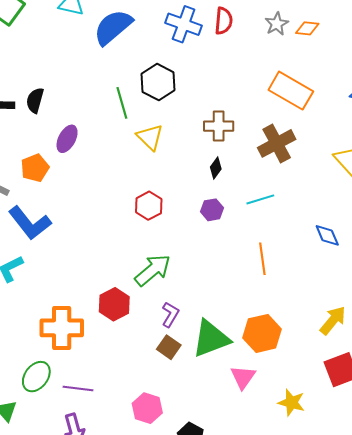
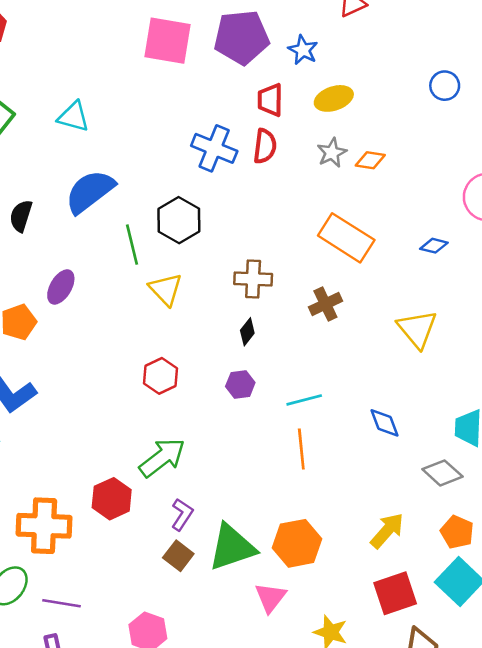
blue semicircle: (113, 27) -> (90, 192), moved
black semicircle: (35, 100) -> (21, 216), moved
brown cross: (277, 143) -> (325, 304), size x0.7
cyan line: (260, 199) -> (304, 400), moved

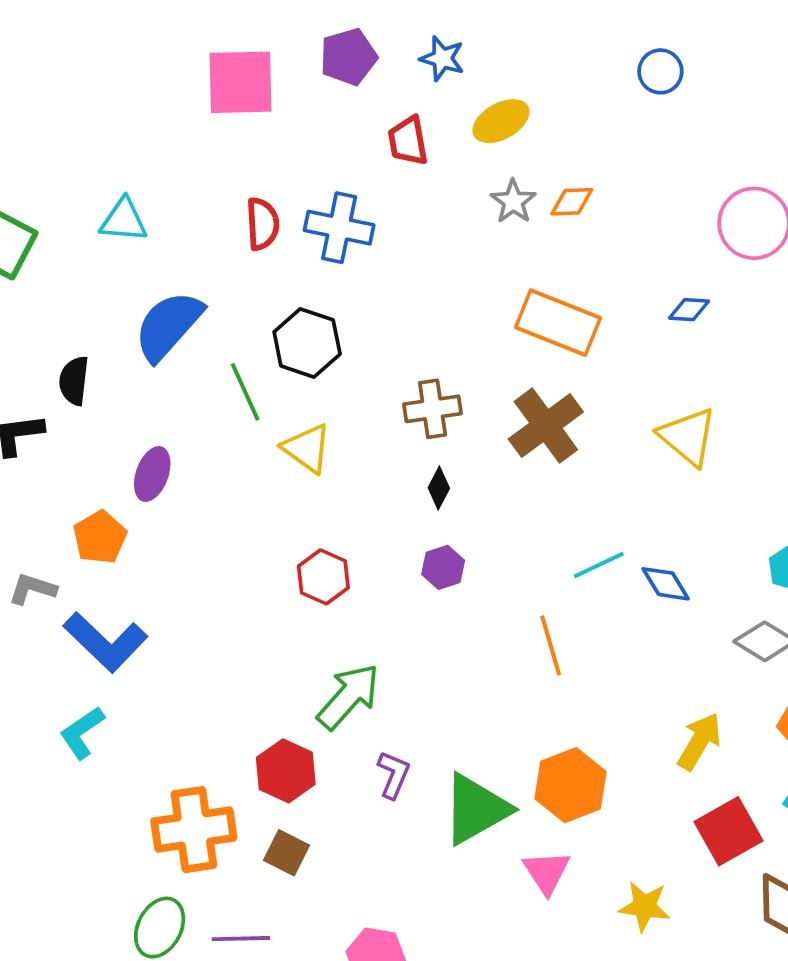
purple pentagon: (242, 37) -> (348, 57), size x0.7
red semicircle: (265, 146) -> (263, 224), moved
brown cross: (325, 304) -> (546, 426), size x1.5
cyan line: (304, 400) -> (599, 565), moved
brown square: (178, 556) -> (287, 853), moved

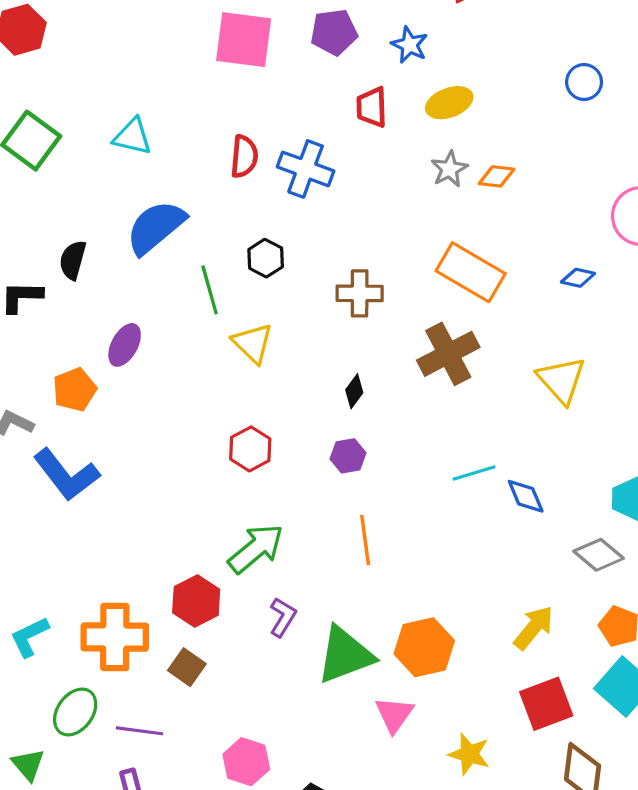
black hexagon: (307, 343) -> (266, 258), size x0.7
brown cross: (433, 409) -> (360, 293), moved
orange line: (551, 645) -> (365, 540), moved
cyan L-shape: (82, 733) -> (29, 637), moved

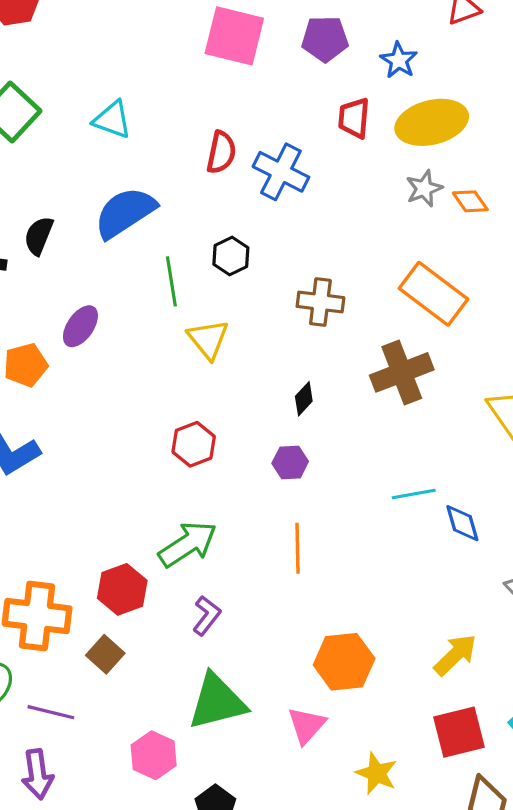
yellow ellipse: (449, 103) -> (432, 122), size x1.5
orange diamond: (497, 176) -> (470, 201), turned 42
green triangle: (345, 655) -> (217, 702), moved

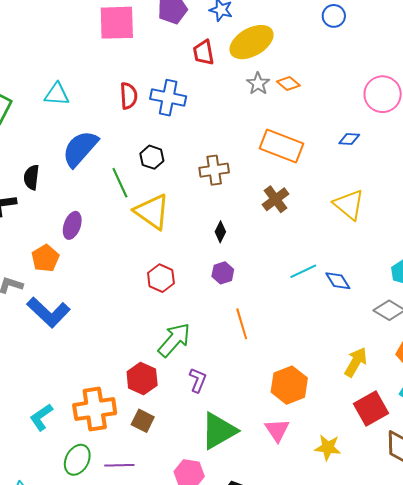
yellow triangle: (208, 339) -> (152, 212), size x1.4
brown cross: (402, 372) -> (276, 199), size x0.7

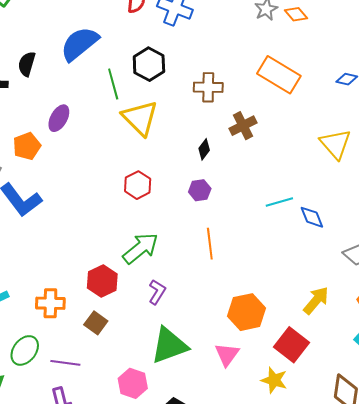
black hexagon: (152, 157) -> (149, 64), size x1.4
brown cross: (276, 199) -> (243, 126), moved
red square: (371, 408) -> (291, 345), moved, turned -32
orange cross: (95, 409) -> (50, 303), size x0.7

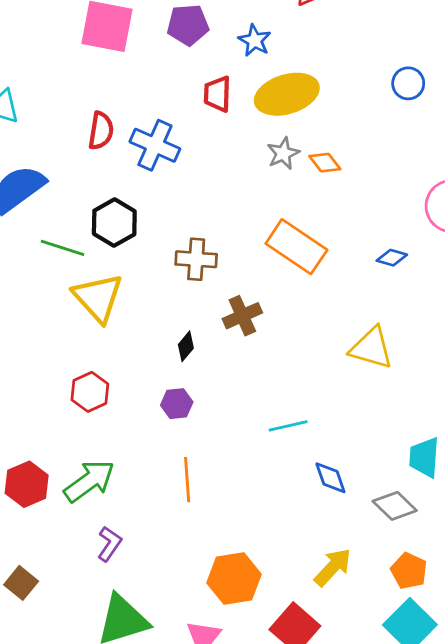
green line: (113, 84) -> (63, 248), turned -60
yellow triangle: (336, 144) -> (371, 348), turned -36
blue diamond: (312, 217) -> (330, 478), moved
red hexagon: (102, 281) -> (27, 484), moved

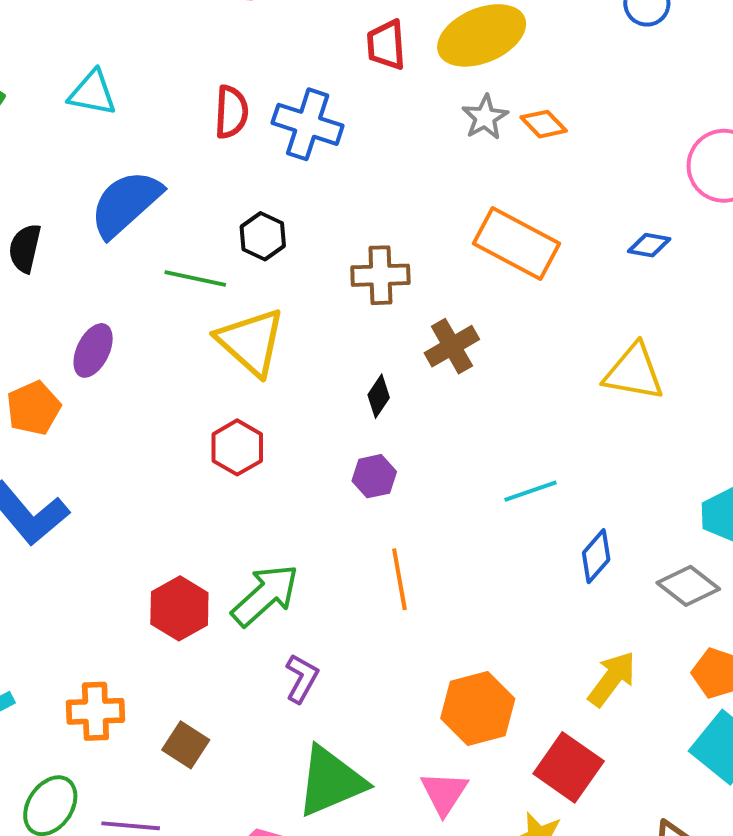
black hexagon: (114, 223) -> (263, 236), size x0.7
red hexagon: (90, 392) -> (237, 447), moved
blue diamond: (330, 478) -> (596, 556), turned 66

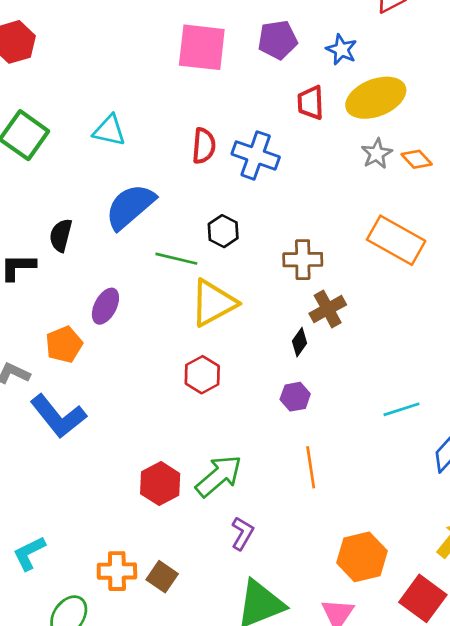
yellow triangle: (251, 342) -> (213, 303), turned 48
brown cross: (452, 346) -> (328, 309), moved
orange cross: (95, 711) -> (117, 571), moved

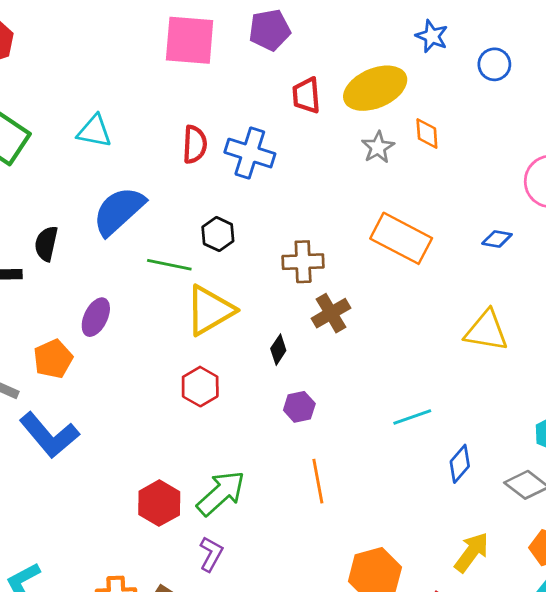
blue star: (342, 50) -> (432, 36), moved
orange diamond: (417, 159) -> (427, 133), moved, turned 40
black diamond: (300, 342) -> (278, 350), moved
purple L-shape: (242, 533) -> (211, 554), moved

